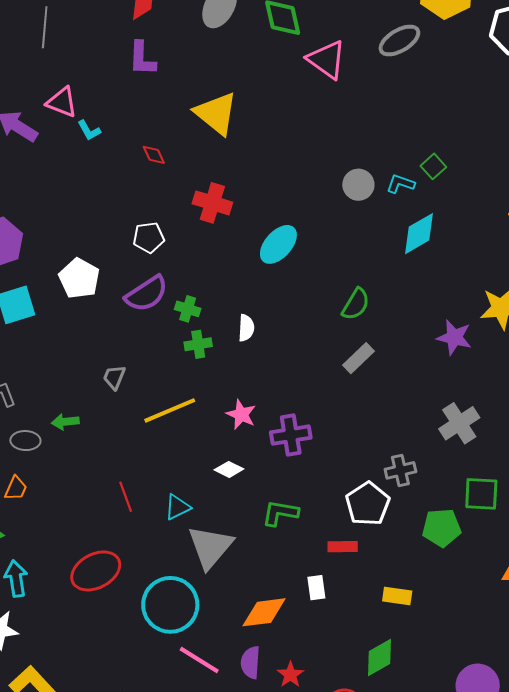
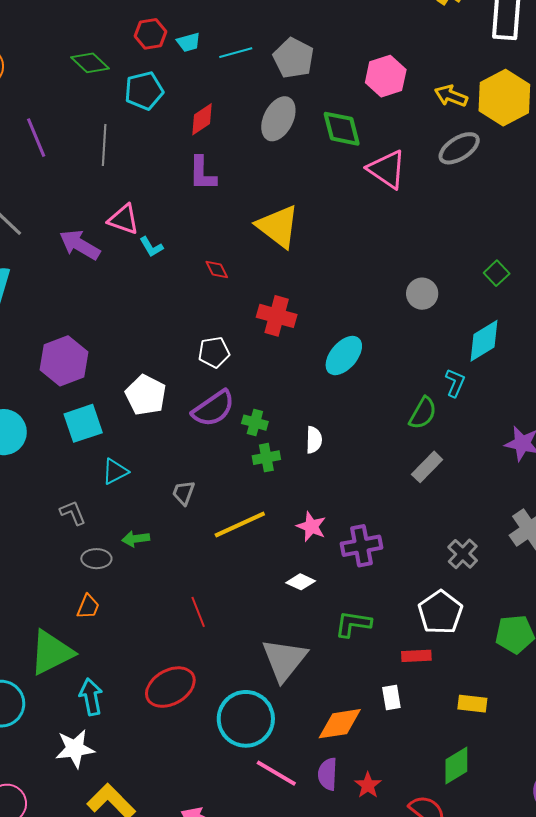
cyan L-shape: (400, 184) -> (455, 383), moved, turned 96
gray cross: (400, 470) -> (463, 554), moved, turned -32
cyan triangle: (177, 507) -> (115, 471), moved

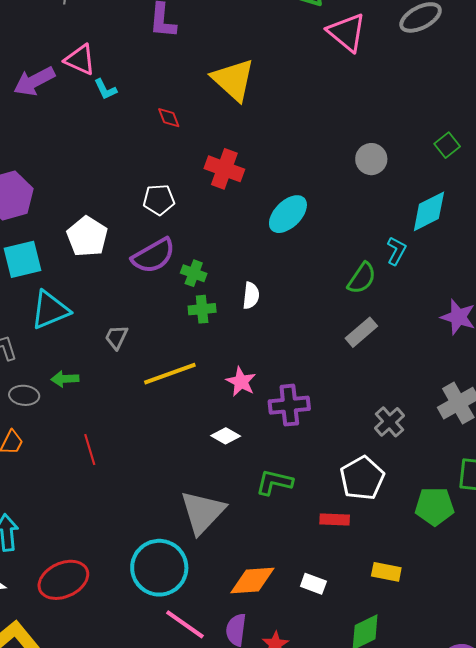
purple arrow: (80, 245) -> (34, 81), turned -63
cyan triangle: (115, 471) -> (50, 310), size x1.5
red line: (198, 612) -> (90, 450), moved
red ellipse: (170, 687) -> (63, 580), moved
white rectangle: (391, 698) -> (313, 584), moved, turned -65

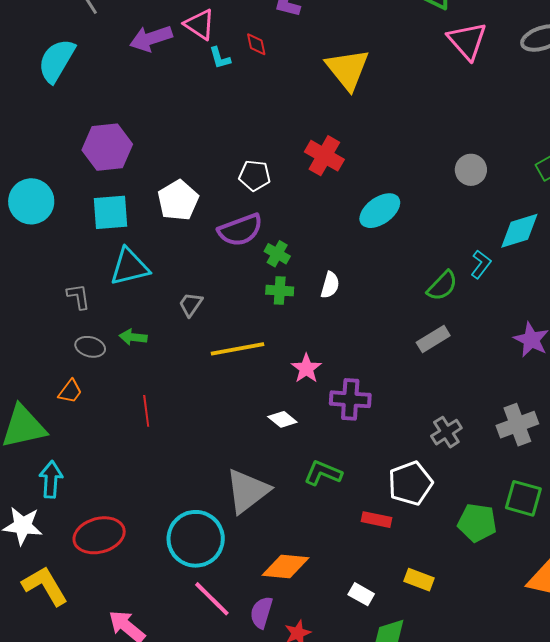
red diamond: (169, 118) -> (256, 44), moved
white rectangle: (313, 584) -> (361, 594), moved

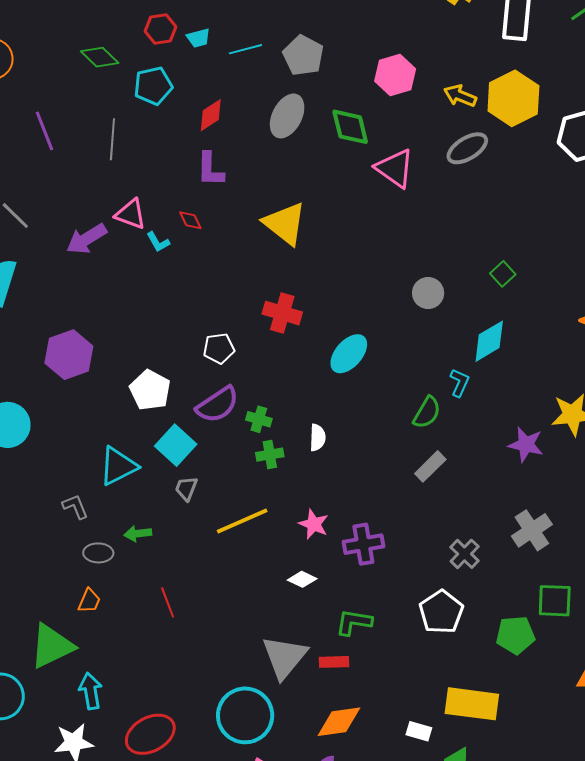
cyan square: (110, 212) -> (176, 445), moved, turned -30
red rectangle: (377, 520) -> (334, 662), moved
yellow rectangle: (419, 580) -> (472, 704), size x1.8

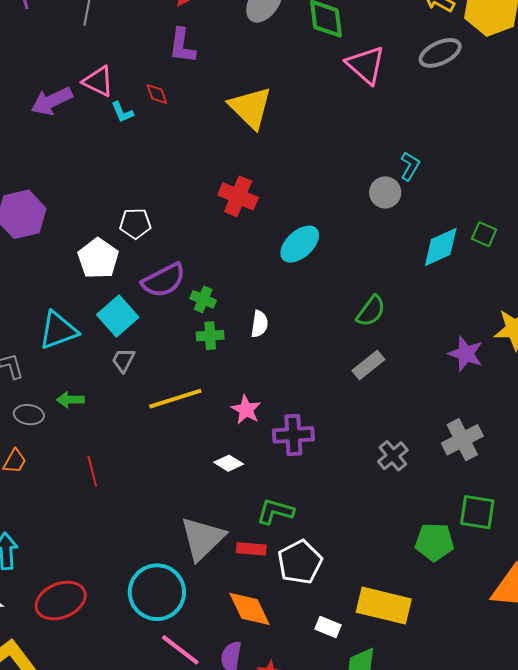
green square: (503, 274) -> (484, 234), moved, turned -30
white pentagon: (219, 348) -> (135, 223), moved
cyan L-shape: (460, 383) -> (410, 166), moved
white pentagon: (441, 612) -> (300, 562), moved
orange diamond: (339, 722) -> (250, 609), turned 66

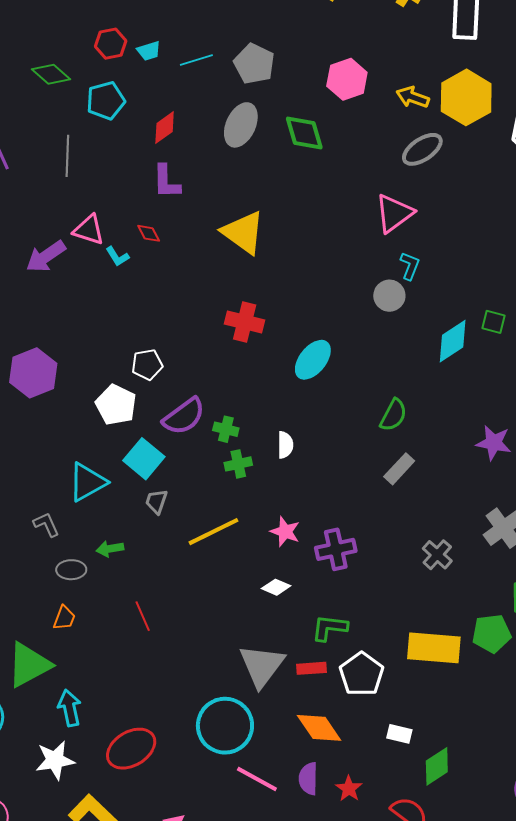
pink triangle: (366, 65) -> (394, 213), moved, turned 51
yellow rectangle: (384, 606) -> (434, 648), moved

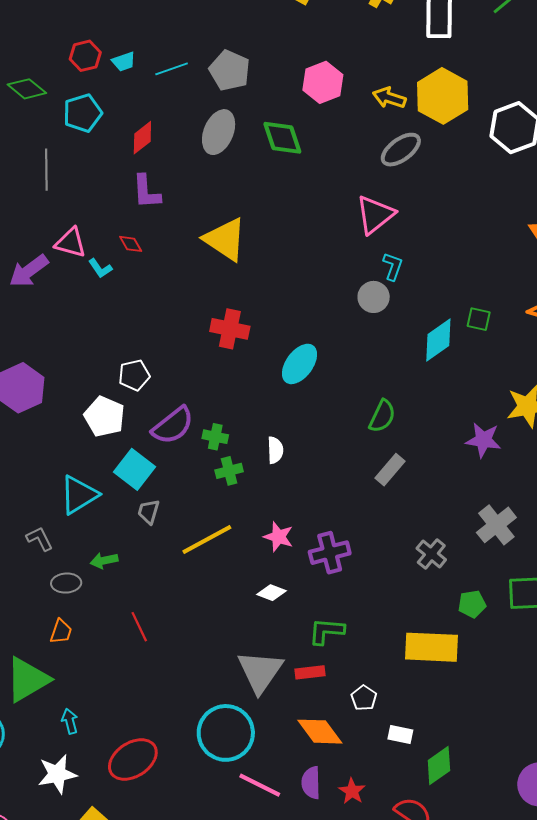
green pentagon: (492, 634) -> (472, 604), moved, size x0.7
white pentagon: (362, 674) -> (364, 698), moved, size x0.6
cyan arrow: (70, 708) -> (70, 721), size x0.7

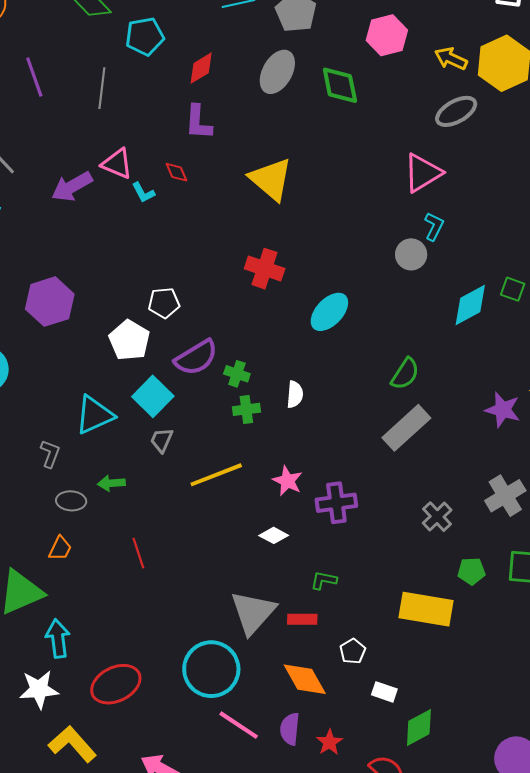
gray rectangle: (390, 470) -> (406, 428), size x1.5
gray L-shape: (40, 539) -> (50, 454), turned 40
green L-shape: (326, 631) -> (324, 580), size x0.7
cyan arrow: (70, 721) -> (58, 639), size x1.5

